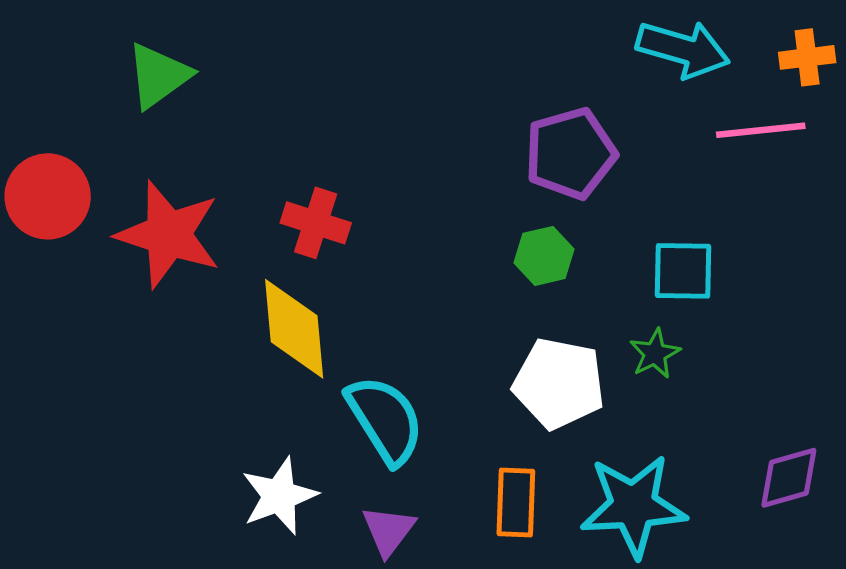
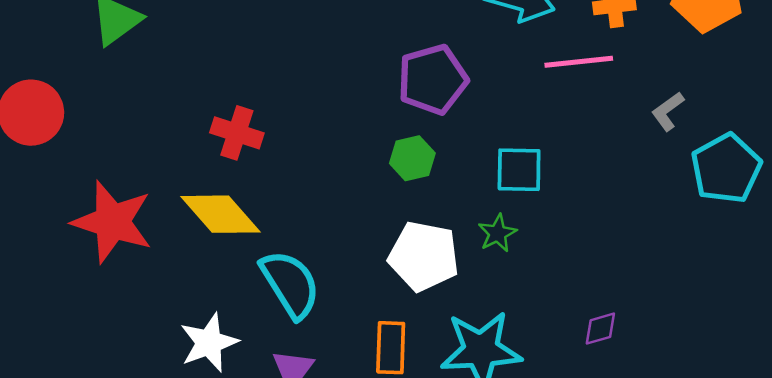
red star: (168, 234) -> (112, 222), moved
yellow diamond: (294, 329) -> (220, 214), turned -36
purple diamond: (789, 478) -> (600, 329), size x0.7

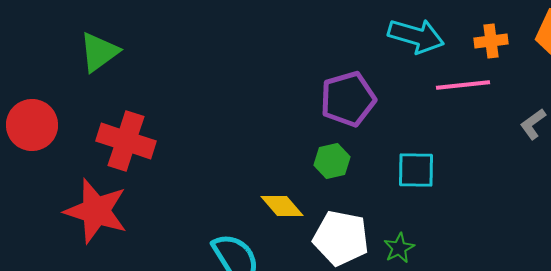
red cross: (237, 133) -> (126, 141), moved, size x1.4
yellow diamond: (220, 214) -> (282, 206), moved, size x0.7
green star: (497, 233) -> (399, 248), moved

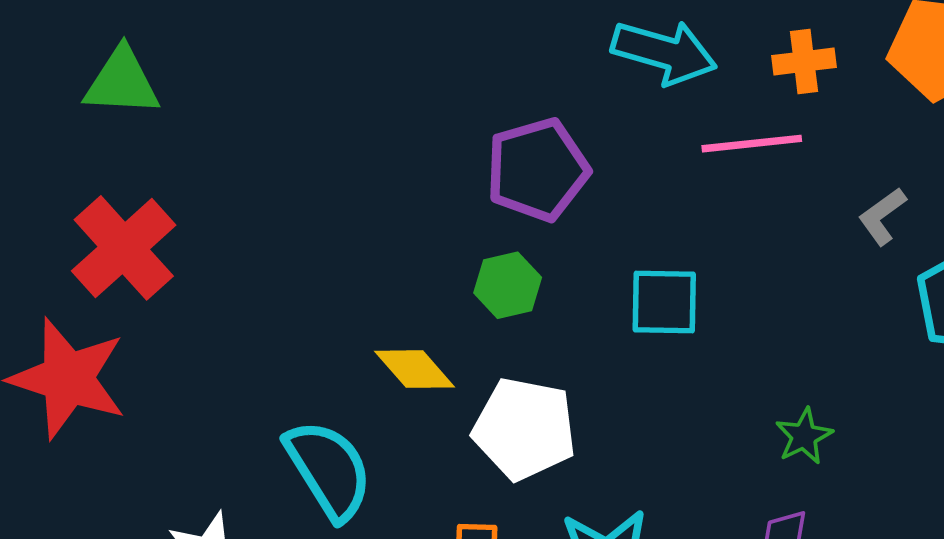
green triangle: (99, 52) -> (122, 82), moved, turned 39
red cross: (126, 141) -> (124, 248), turned 30
green star: (399, 248) -> (804, 436), moved

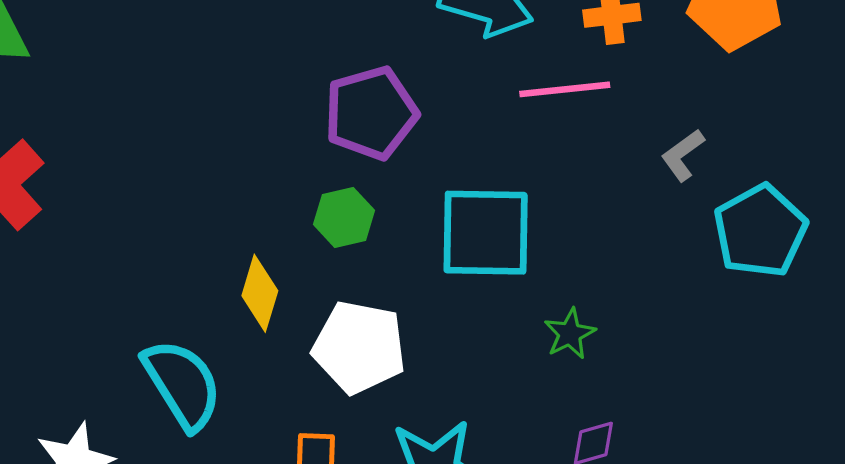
cyan square: (664, 302) -> (486, 233), size x1.5
yellow diamond: (414, 369) -> (260, 293), turned 58
green star: (804, 436) -> (570, 334), moved

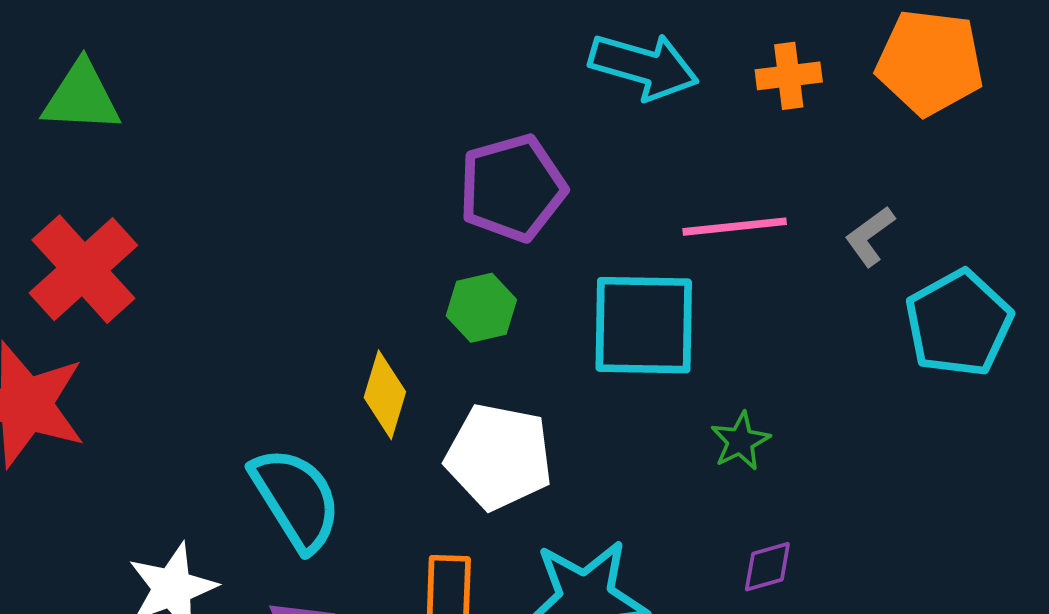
pink line: (565, 89) -> (735, 227), moved

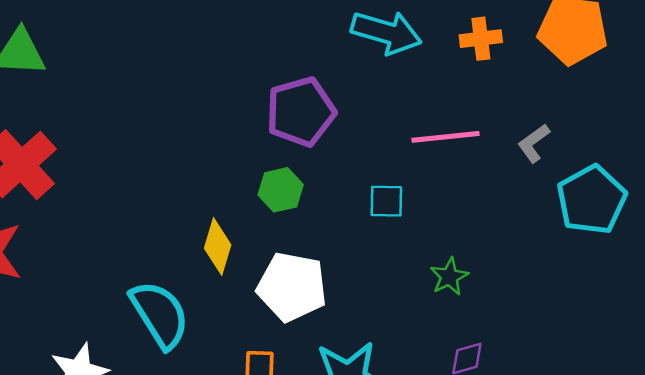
cyan square: (644, 325) -> (386, 201), size x0.5

